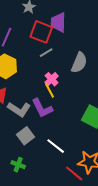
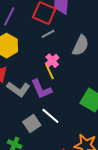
gray square: (26, 136) -> (32, 124), moved
white line: (56, 146) -> (50, 116), moved

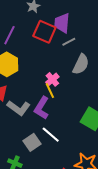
gray line: (48, 34) -> (69, 42), moved
purple L-shape: (41, 89) -> (42, 108), turned 55

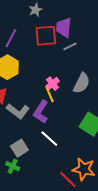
red square: (44, 32) -> (46, 36), turned -30
gray semicircle: (81, 64) -> (82, 83), moved
gray square: (32, 142) -> (19, 148), moved

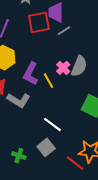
pink cross: (53, 84) -> (63, 68), moved
purple L-shape: (41, 112) -> (31, 74), moved
gray square: (19, 148) -> (46, 147), moved

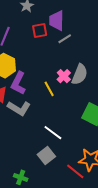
red square: (39, 22) -> (40, 30), size x0.7
purple L-shape: (31, 74) -> (18, 83), moved
green cross: (19, 156) -> (21, 177), moved

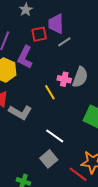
pink cross: (64, 76) -> (64, 79), turned -32
purple L-shape: (18, 83) -> (25, 57), moved

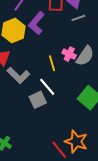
white line: (55, 136) -> (47, 87), moved
gray square: (49, 159) -> (38, 100), moved

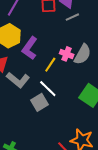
purple L-shape: (36, 23) -> (30, 48), moved
yellow line: (52, 63) -> (50, 65), turned 56

